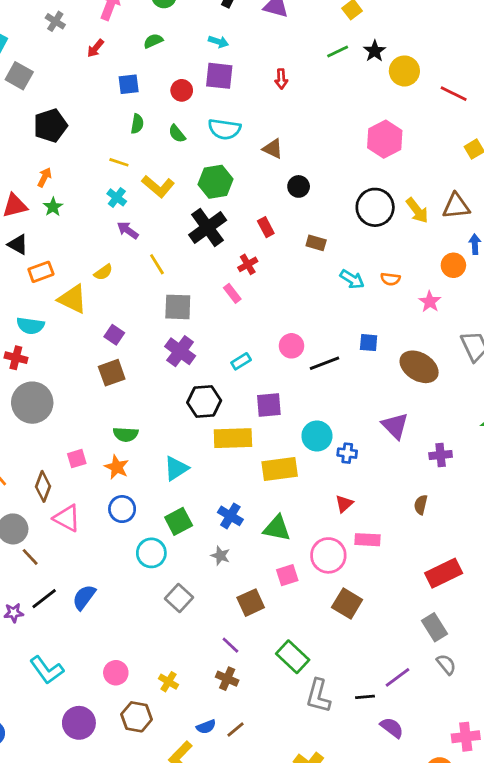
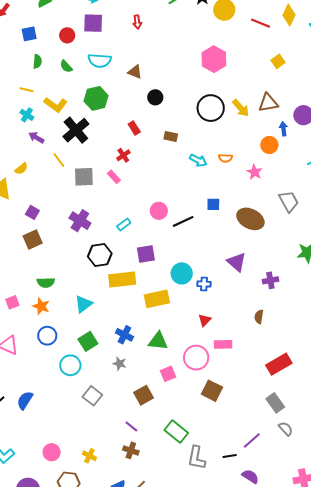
black cross: (208, 227) -> (76, 130), moved
gray square: (178, 307) -> (84, 177), moved

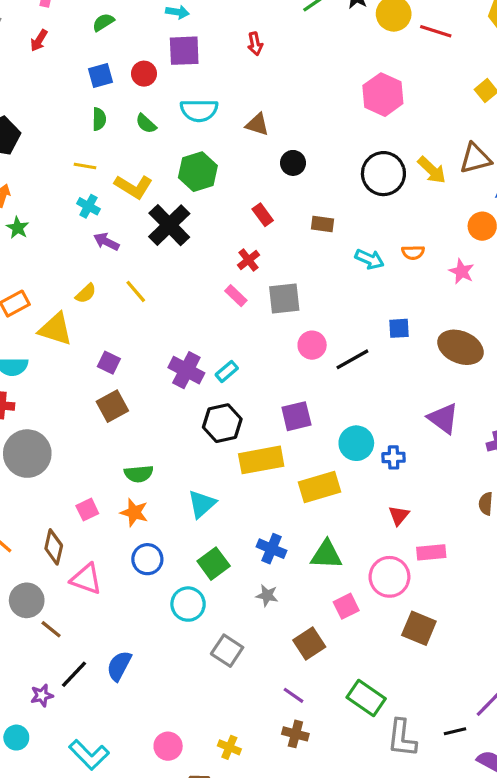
red line: (260, 23) -> (436, 31), moved
blue square: (29, 34) -> (100, 76), moved
yellow line: (59, 160) -> (136, 291), moved
gray square: (84, 177) -> (284, 298), moved
cyan rectangle: (124, 225) -> (227, 371), moved

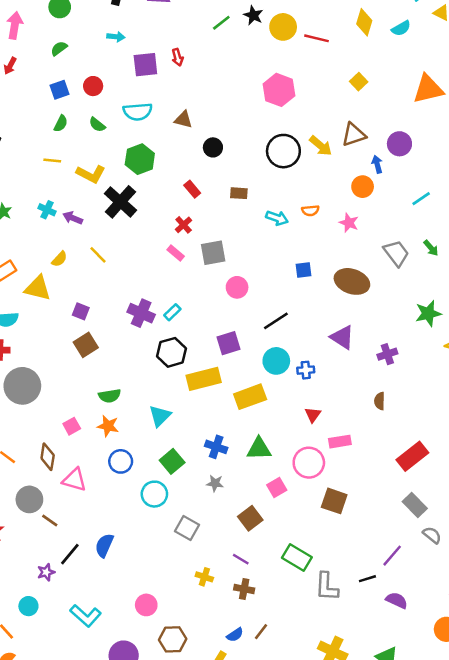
purple square: (184, 51) -> (145, 65), moved
green semicircle: (99, 119) -> (61, 124), turned 30
cyan cross: (88, 206) -> (47, 210), moved
black line: (352, 359) -> (276, 321), moved
yellow cross: (229, 747) -> (204, 577), moved

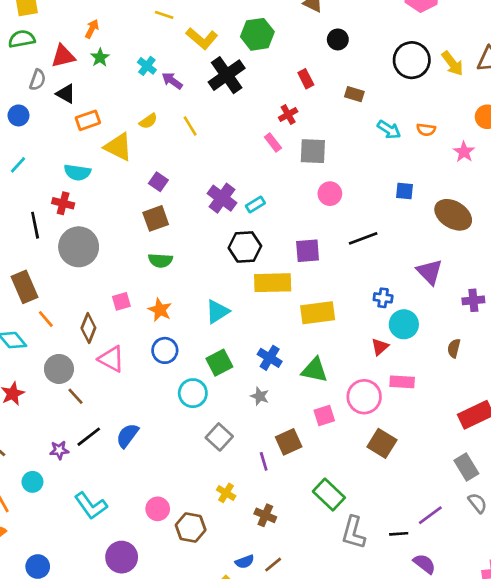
cyan circle: (276, 361) -> (404, 324), moved
green semicircle: (110, 396) -> (160, 260), moved
purple line: (241, 559) -> (264, 461), moved, turned 30
brown hexagon: (173, 639) -> (191, 528), moved

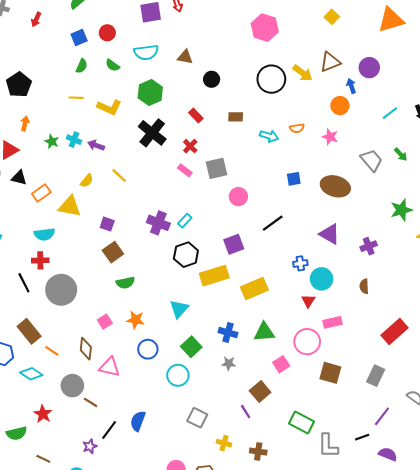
green star: (100, 58) -> (52, 141), moved
black cross: (227, 75) -> (152, 133), moved
gray square: (219, 437) -> (197, 418), moved
gray rectangle: (466, 467) -> (376, 376), moved, turned 72

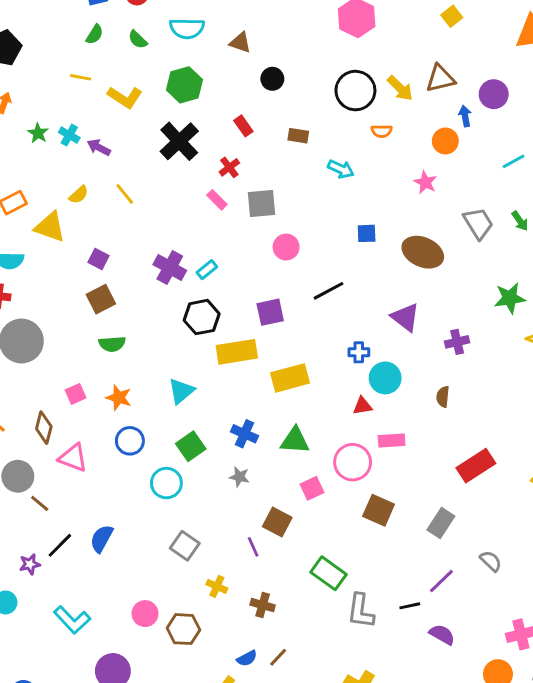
orange semicircle: (297, 128) -> (382, 131), moved
red triangle: (308, 301) -> (362, 406), turned 40
brown square: (260, 391) -> (277, 522), turned -30

